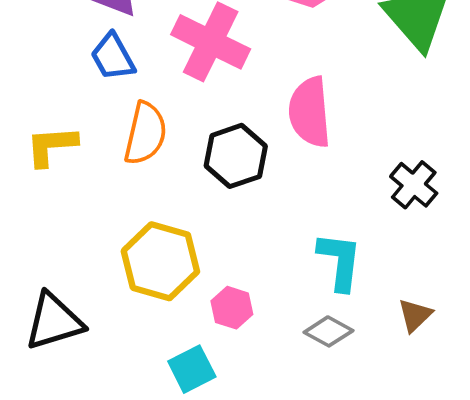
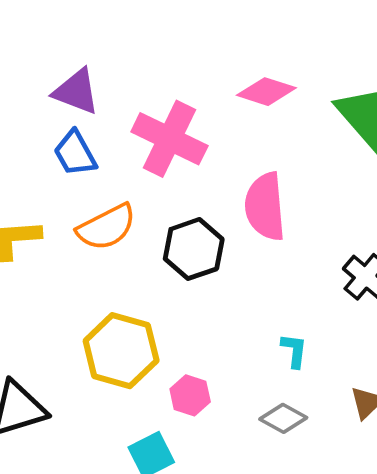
orange semicircle: (145, 133) -> (107, 227), turned 50
cyan L-shape: (340, 261) -> (294, 351), size x0.6

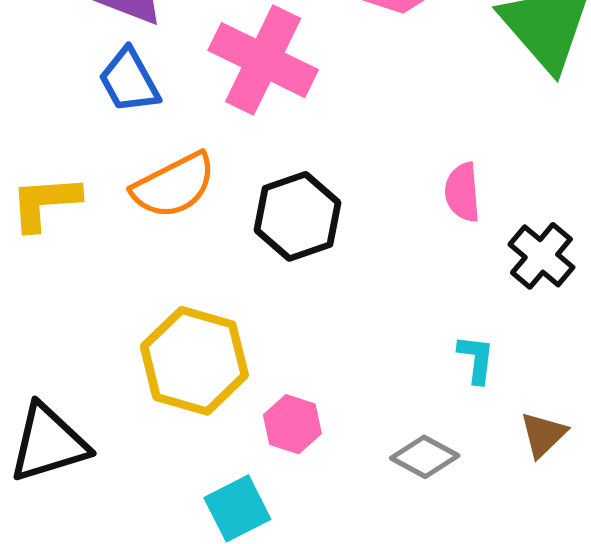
pink semicircle: (265, 207) -> (462, 192), moved, size x0.6
cyan L-shape: (294, 351) -> (476, 359), moved

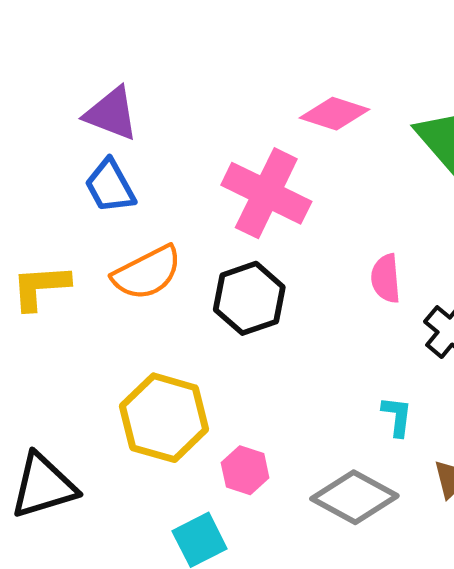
pink cross: (263, 60) -> (266, 193), moved
gray diamond: (425, 457) -> (354, 497), size x1.5

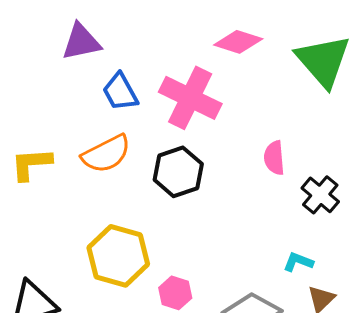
purple triangle: (111, 114) -> (81, 42), turned -33
blue trapezoid: (110, 186) -> (120, 92), moved
cyan L-shape: (397, 416) -> (298, 262), moved, turned -76

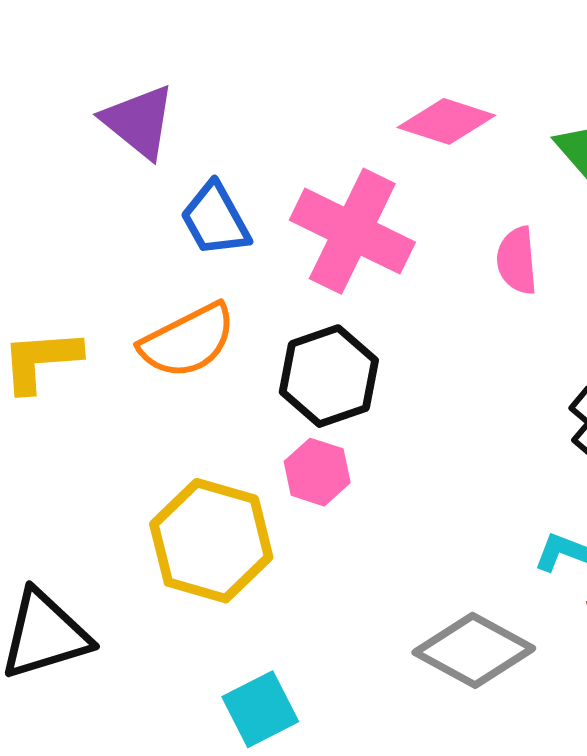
purple triangle: (81, 42) -> (139, 121), turned 51
pink semicircle: (274, 158) -> (517, 260), moved
pink hexagon: (175, 293) -> (317, 472), moved

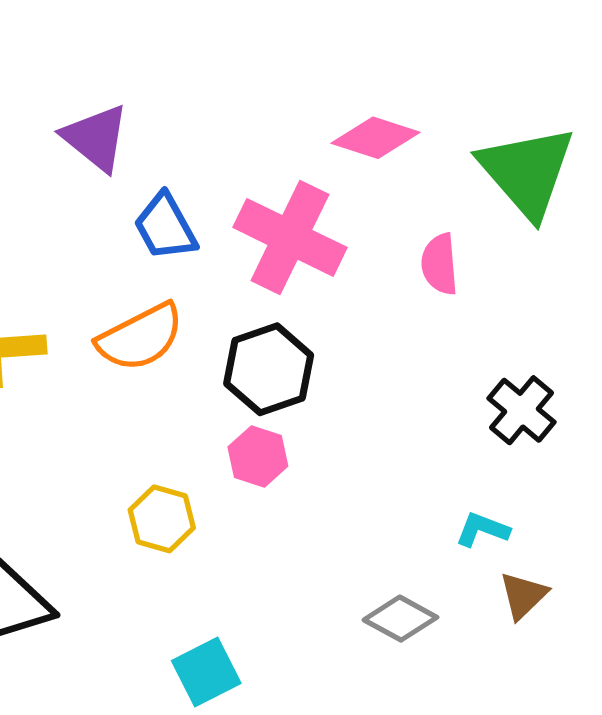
yellow hexagon: (211, 541) -> (162, 519), size x0.6
gray diamond: (474, 650) -> (400, 619), size x0.7

